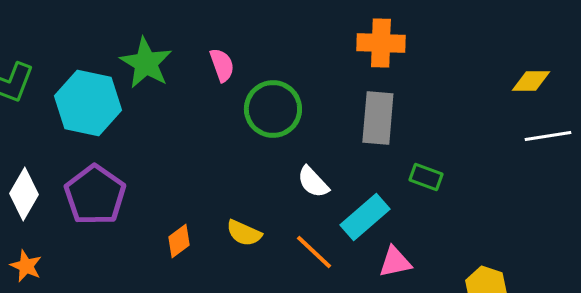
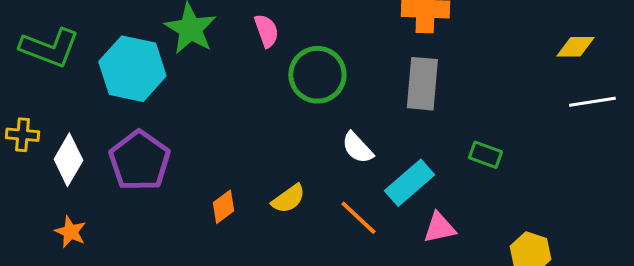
green rectangle: (426, 177) -> (485, 155), moved
yellow semicircle: (244, 233) -> (288, 199), turned -60

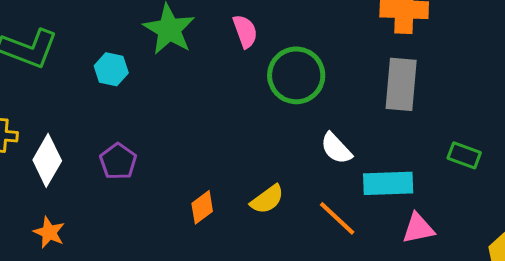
cyan hexagon: (132, 69) -> (111, 69), size x0.5
purple pentagon: (139, 161) -> (118, 161), size x0.6
cyan rectangle: (409, 183) -> (388, 183), turned 39

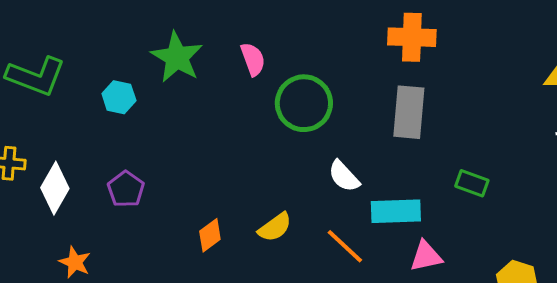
orange star: (49, 232) -> (75, 262), moved

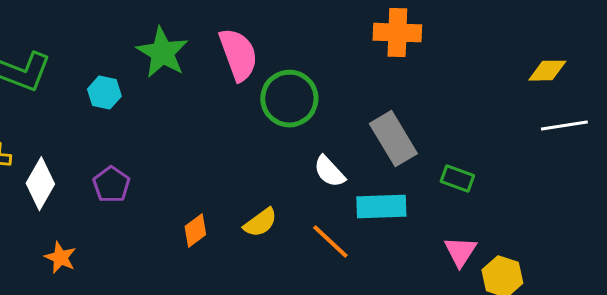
pink semicircle: (253, 59) -> (238, 55), size x1.6
gray rectangle: (409, 112) -> (393, 139), moved, turned -36
pink triangle: (426, 256) -> (460, 252), moved, turned -45

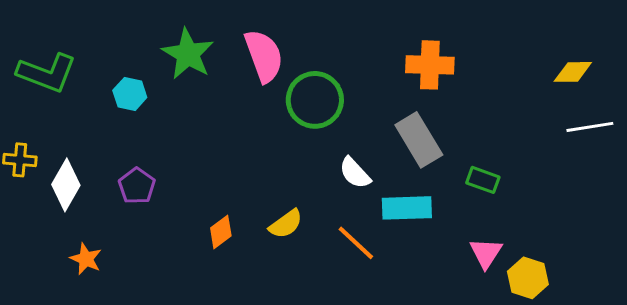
orange cross: (397, 33) -> (430, 65), moved

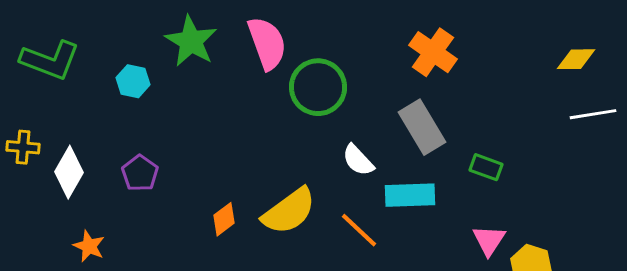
orange cross: (430, 65) -> (433, 52), turned 33
yellow semicircle: (286, 224) -> (289, 211), size x1.6

